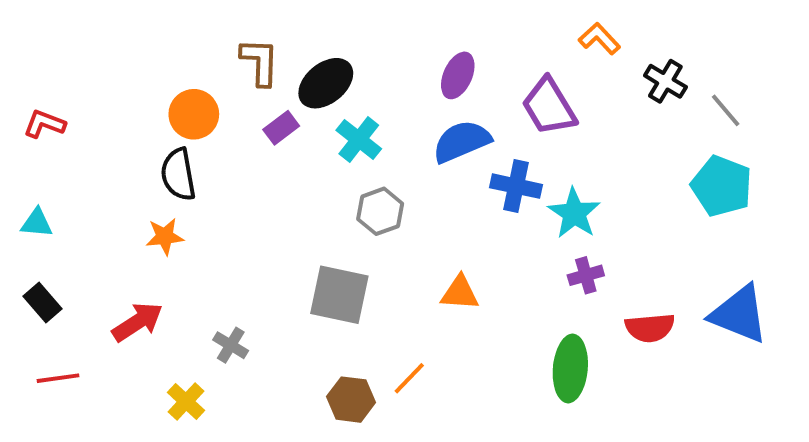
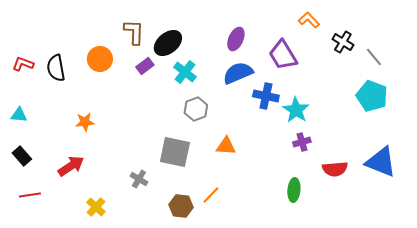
black semicircle: (178, 174) -> (56, 68), moved
orange triangle: (460, 293) -> (226, 146), moved
gray cross: (231, 345) -> (139, 179), moved
green ellipse: (570, 368) -> (294, 190), size x0.7

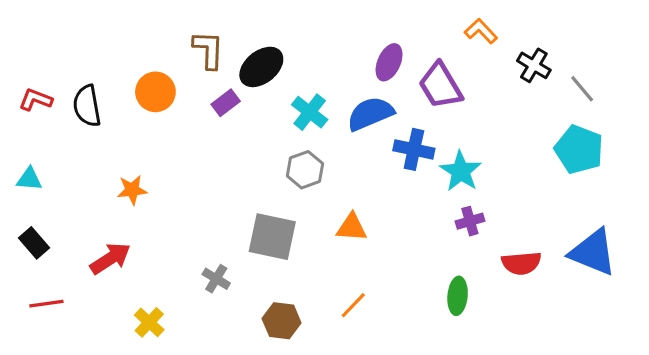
purple ellipse: (236, 39) -> (389, 62), moved
cyan cross: (185, 72) -> (310, 112), moved
orange line: (211, 195) -> (353, 305), moved

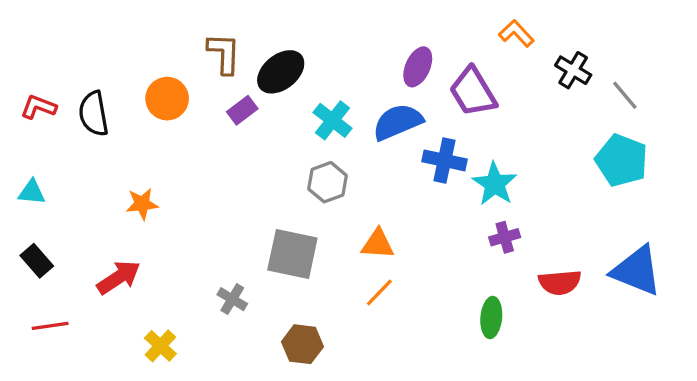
orange line: (353, 305) -> (379, 292), moved

